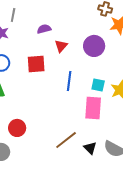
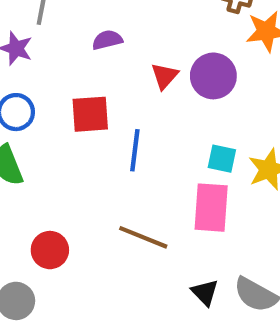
red triangle: (61, 46) -> (165, 76), moved
blue line: (69, 81) -> (135, 150), moved
brown line: (66, 140) -> (143, 237), moved, turned 60

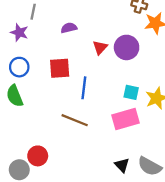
pink rectangle: (211, 208) -> (125, 119), turned 70
brown line: (143, 237) -> (75, 120), moved
red circle: (50, 250) -> (38, 156), moved

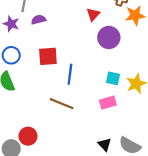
purple semicircle: (69, 28) -> (38, 20), moved
red triangle: (100, 47) -> (93, 14), moved
pink rectangle: (125, 119) -> (108, 103), size x0.7

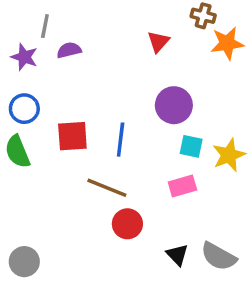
purple circle: (109, 37) -> (174, 105), moved
red square: (48, 56) -> (72, 136), moved
red circle: (28, 136) -> (127, 224), moved

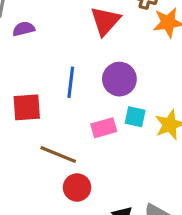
red triangle: (158, 42) -> (105, 21), size x1.5
blue line: (121, 140) -> (71, 82), moved
pink rectangle: (182, 186) -> (104, 128), moved

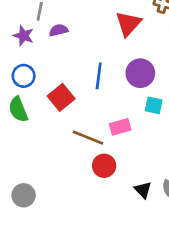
red square: (27, 107) -> (61, 97), turned -35
pink rectangle: (104, 128) -> (120, 127), moved

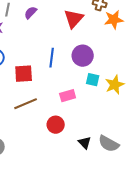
purple semicircle: (58, 30) -> (31, 13), moved, turned -32
red square: (61, 97) -> (24, 74), turned 36
brown line: (88, 138) -> (26, 104), moved, turned -45

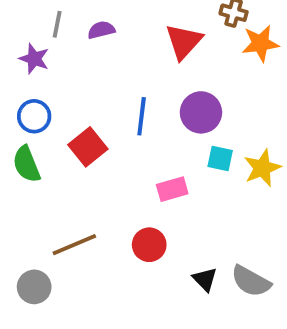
purple semicircle: (31, 13) -> (101, 30), turned 32
red square: (24, 74) -> (88, 147), turned -36
brown line: (26, 104) -> (74, 245), moved

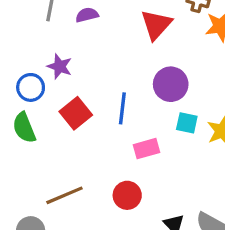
purple star: (34, 59) -> (60, 66), moved
blue line: (142, 116) -> (122, 108), moved

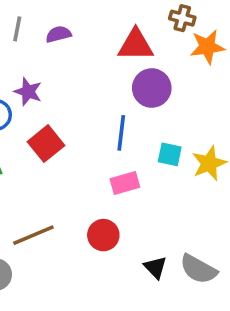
red triangle: (156, 25) -> (136, 45), turned 48
purple circle: (171, 84) -> (152, 88), moved
blue line: (122, 108) -> (121, 133), moved

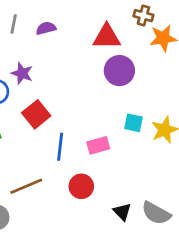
blue line: (121, 133) -> (60, 147), moved

